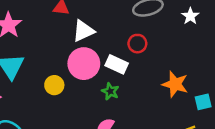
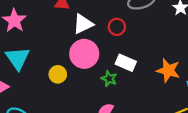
red circle: (137, 44) -> (117, 27), moved
white rectangle: (117, 64) -> (126, 63), moved

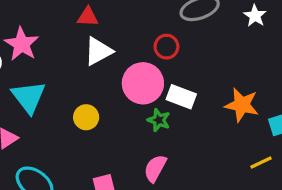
white triangle: (83, 24) -> (98, 51), moved
pink circle: (84, 54) -> (143, 83), moved

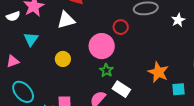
white triangle: (98, 51) -> (66, 20), moved
cyan triangle: (29, 97) -> (31, 39), size x0.7
white rectangle: (181, 97) -> (121, 89), moved

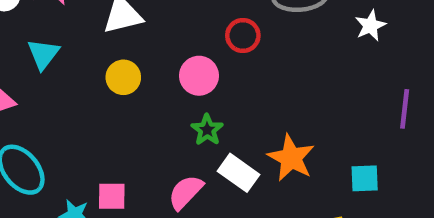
pink circle: (102, 46) -> (199, 76), size x0.7
yellow circle: (63, 59) -> (123, 77), moved
orange star: (158, 72) -> (291, 158), moved

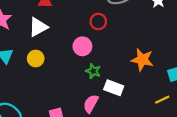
yellow circle: (123, 77) -> (36, 59), moved
orange star: (291, 158) -> (142, 60), moved

